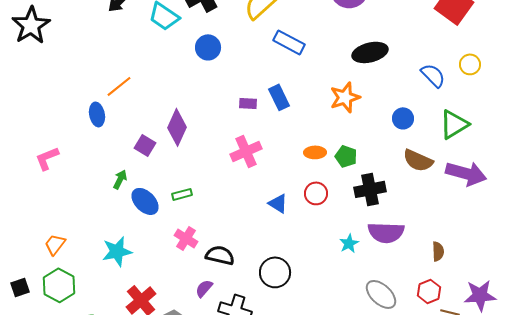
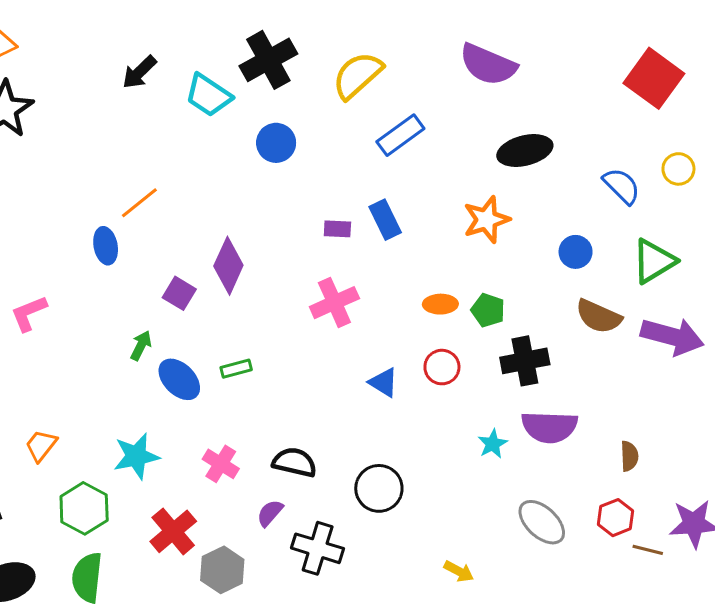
blue rectangle: (289, 42) -> (400, 135), turned -64
pink cross: (186, 238) -> (221, 464), moved
green hexagon: (59, 285) -> (84, 508), moved

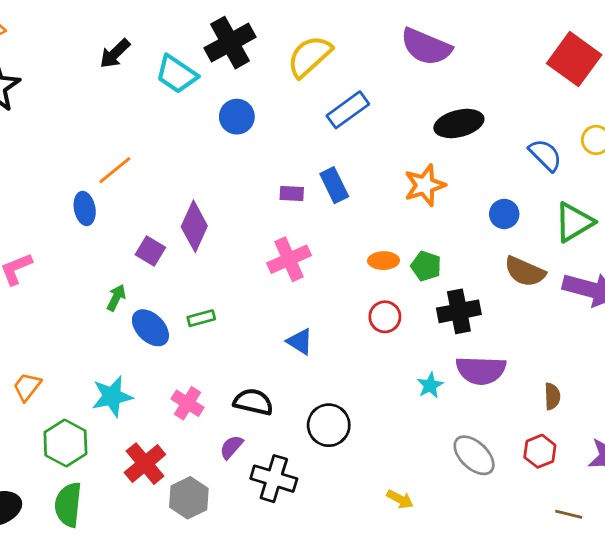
blue triangle: (384, 382) -> (300, 341), moved
brown line: (648, 550) -> (569, 514), moved

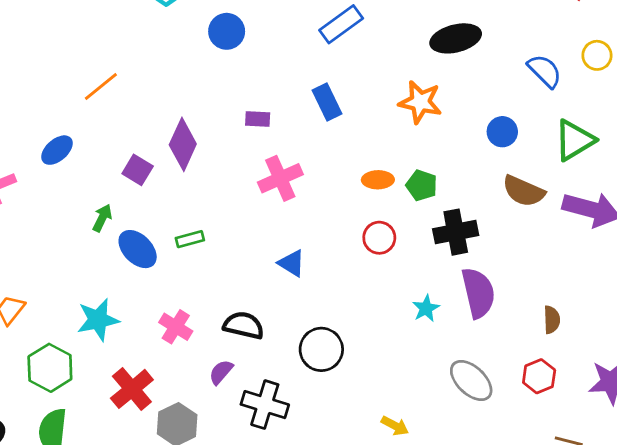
orange star: (425, 185) -> (420, 102), turned 30
purple rectangle: (292, 193) -> (258, 119), moved
blue ellipse: (85, 209) -> (57, 150), moved, turned 60
purple semicircle: (481, 370) -> (478, 293), turned -105

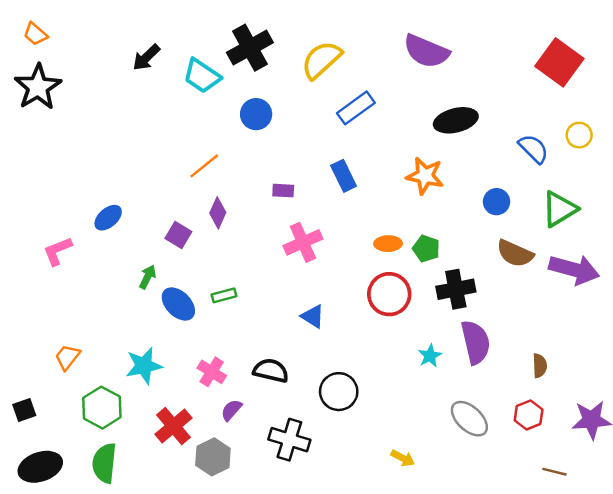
orange line: (101, 86) -> (204, 166), moved
purple diamond: (183, 144) -> (218, 213), size x0.7
red circle: (379, 238) -> (389, 294), size x1.5
purple semicircle: (221, 372) -> (231, 410), moved

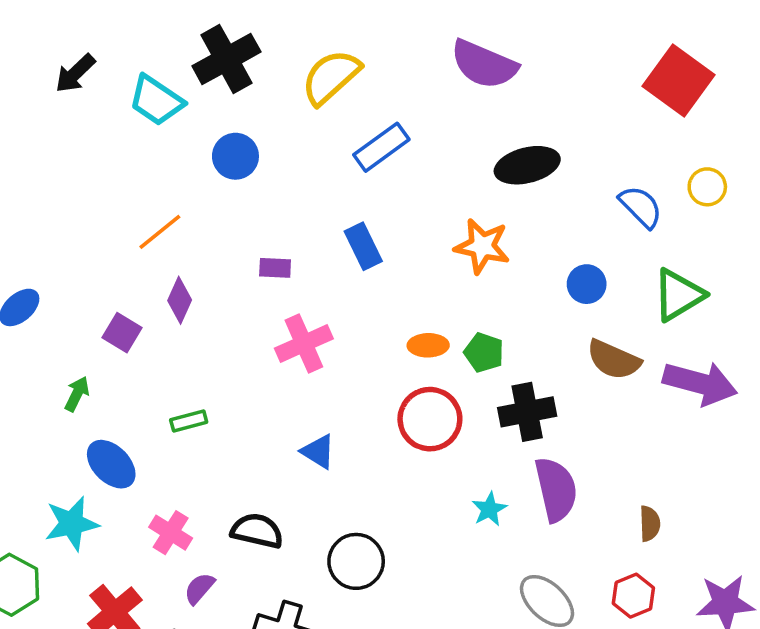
blue ellipse: (178, 304) -> (111, 464), moved

